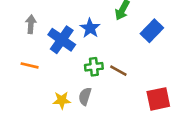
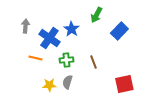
orange line: (30, 65) -> (35, 58), moved
green cross: (94, 67) -> (66, 60), moved
brown line: (118, 71) -> (93, 62), turned 40

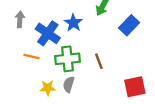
green cross: (66, 60) -> (67, 59), size x1.5

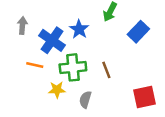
gray semicircle: (69, 84) -> (85, 100), moved
yellow star: (48, 88) -> (57, 90), moved

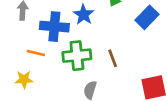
blue cross: (52, 40) -> (54, 27), turned -30
yellow star: (57, 90) -> (24, 79), moved

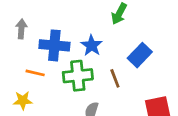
blue star: (84, 15) -> (92, 45), moved
blue rectangle: (147, 17) -> (140, 55), moved

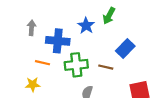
blue star: (92, 45) -> (86, 26), moved
brown line: (115, 78) -> (106, 67), turned -56

